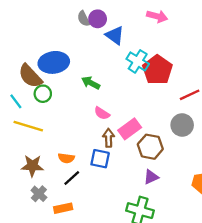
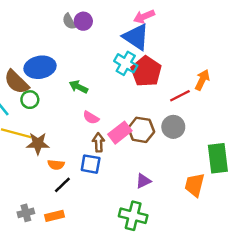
pink arrow: (157, 16) -> (144, 17), turned 144
blue triangle: (115, 35) -> (136, 37), moved, size x1.4
brown hexagon: (150, 147) -> (141, 130), moved
brown star: (32, 166) -> (38, 144), moved
gray cross: (39, 194) -> (26, 213), moved, turned 35

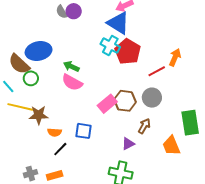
pink semicircle: (91, 118) -> (72, 82), moved, size x1.5
brown arrow: (99, 142) -> (144, 126), moved, turned 35
orange trapezoid: (195, 185) -> (171, 146), turned -35

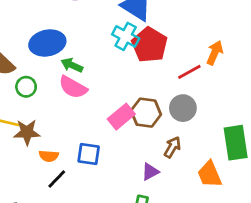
blue ellipse: (39, 51) -> (47, 43), moved
green circle: (31, 78) -> (26, 87), moved

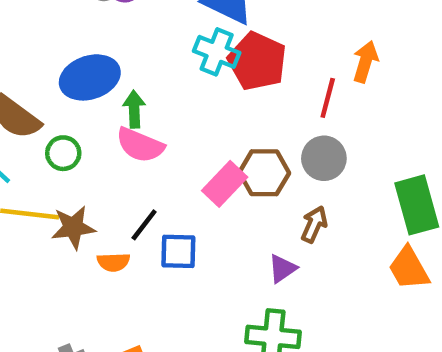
green arrow: (72, 65) -> (134, 109), turned 70
red line: (189, 72) -> (328, 98), turned -40
orange trapezoid: (210, 174) -> (409, 268), moved
black line: (57, 179) -> (144, 225), moved

